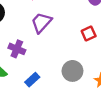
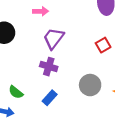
purple cross: (17, 49) -> (49, 67), moved

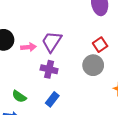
pink arrow: (41, 11) -> (28, 47), moved
gray circle: (90, 85) -> (93, 65), moved

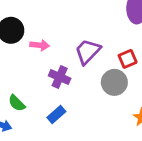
purple trapezoid: (52, 42) -> (88, 52), moved

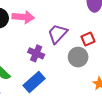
pink arrow: (40, 45) -> (23, 17), moved, size x1.5
blue rectangle: (56, 114) -> (34, 82), size x1.5

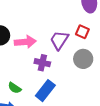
pink arrow: (23, 17) -> (25, 42), moved
red square: (88, 39) -> (82, 32), moved, turned -32

